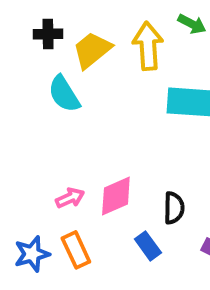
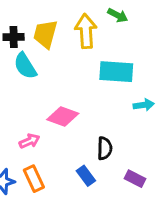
black cross: (48, 34) -> (14, 37), moved
yellow trapezoid: (92, 50) -> (45, 34), turned -36
pink diamond: (116, 196) -> (63, 116), moved, turned 44

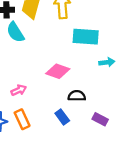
pink diamond: (63, 116) -> (58, 71), moved
black semicircle: (105, 148) -> (77, 96), turned -90

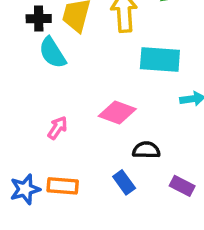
pink arrow: (19, 90) -> (57, 128), moved, turned -32
orange rectangle: (22, 119) -> (63, 186), turned -60

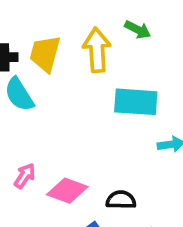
pink diamond: (117, 112) -> (67, 191), moved

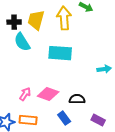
cyan rectangle: (136, 102) -> (60, 53), moved
pink arrow: (25, 176) -> (25, 94), moved

